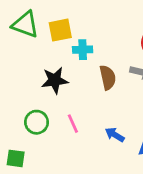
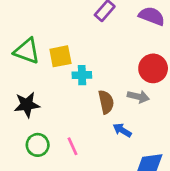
black star: (55, 80) -> (27, 105), moved
blue arrow: (115, 135) -> (122, 130), moved

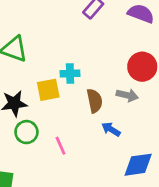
yellow square: (60, 56) -> (48, 90), moved
green circle: (38, 145) -> (26, 132), moved

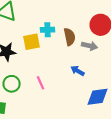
brown semicircle: (95, 101) -> (70, 37), moved
green circle: (26, 132) -> (12, 84), moved

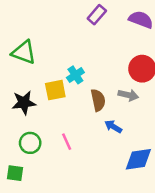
cyan cross: (48, 30) -> (75, 75), turned -32
brown semicircle: (70, 37) -> (98, 100), moved

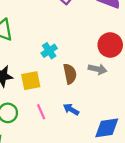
yellow square: (55, 90) -> (31, 81), moved
blue arrow: (113, 127) -> (71, 109), moved

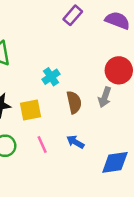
gray arrow: (98, 69) -> (105, 97), turned 96

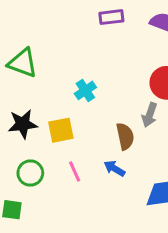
purple rectangle: (73, 15) -> (111, 17), turned 42
brown semicircle: (74, 102) -> (125, 136), moved

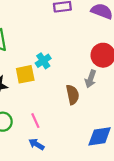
yellow square: (61, 130) -> (25, 74), moved
blue arrow: (114, 168) -> (36, 144), moved

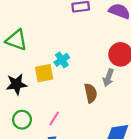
pink line: (35, 121) -> (54, 119), turned 56

